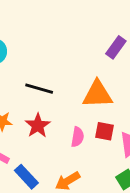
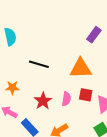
red star: (38, 126) -> (43, 101), moved

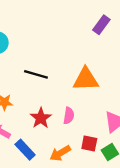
purple rectangle: (94, 35) -> (101, 25), moved
red square: (86, 95) -> (89, 143), moved

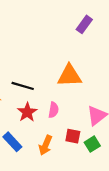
black line: (36, 74) -> (23, 86), moved
orange arrow: (60, 153) -> (45, 145), turned -36

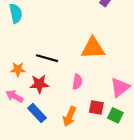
red star: (27, 112) -> (39, 84), moved, turned 30
green square: (92, 144) -> (115, 115), turned -32

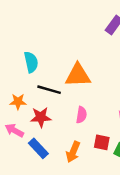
cyan semicircle: (16, 13) -> (31, 62), moved
orange triangle: (93, 48) -> (78, 75), moved

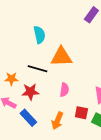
cyan semicircle: (31, 62) -> (39, 35), moved

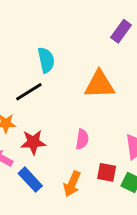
orange triangle: (61, 57) -> (99, 85), moved
black line: (37, 69) -> (29, 92), moved, turned -48

